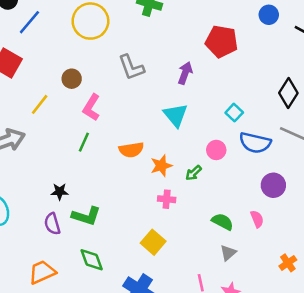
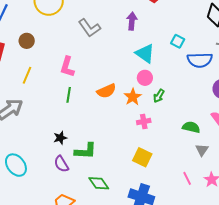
brown circle: (72, 79) -> (27, 41), moved
cyan triangle: (176, 115) -> (145, 53), moved
pink circle: (216, 150) -> (145, 78), moved

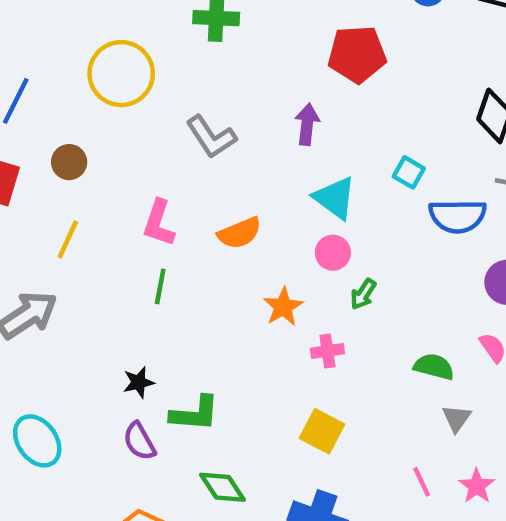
orange semicircle: (106, 91) -> (239, 233), moved
orange star: (133, 97) -> (283, 307), moved

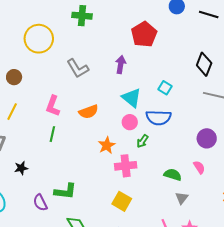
red pentagon: (357, 54) -> (144, 34), turned -30
blue semicircle: (458, 216) -> (159, 118), moved
pink cross: (327, 351) -> (126, 166), size x1.5
black star: (139, 382) -> (21, 168), moved

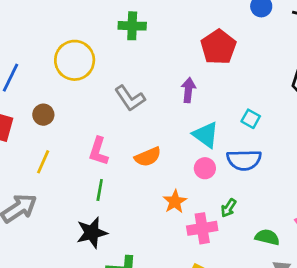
green arrow: (143, 141) -> (229, 208), moved
black star: (21, 168) -> (92, 233), moved, size x1.6

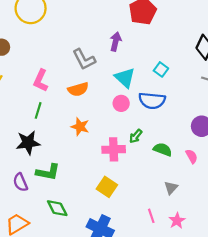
gray L-shape: (130, 98) -> (84, 59), moved
orange star: (175, 202) -> (80, 127), moved, turned -30
green semicircle: (267, 237) -> (163, 149), moved

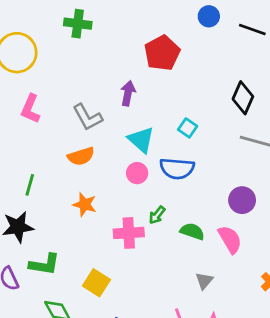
pink L-shape: (41, 81) -> (30, 109), moved
pink semicircle: (192, 156) -> (230, 239), size x1.5
yellow square: (107, 187) -> (96, 283), moved

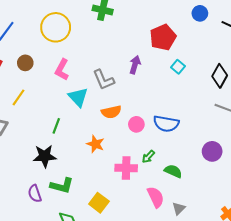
cyan square: (188, 128) -> (178, 67), moved
cyan triangle: (141, 140) -> (78, 97), moved
orange semicircle: (81, 156) -> (111, 112), moved
pink semicircle: (230, 239) -> (156, 197), moved

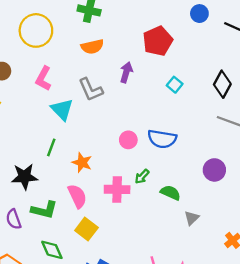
cyan square: (178, 67) -> (175, 85), moved
orange semicircle: (111, 112) -> (92, 47), moved
green line: (56, 126) -> (51, 147), moved
pink semicircle: (156, 197) -> (77, 196), moved
gray triangle: (179, 208) -> (192, 218), moved

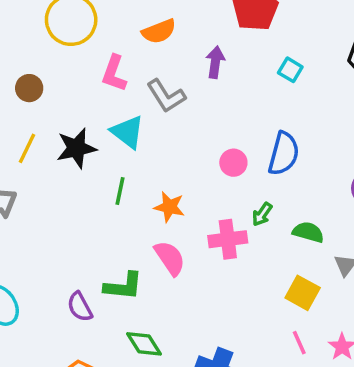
pink L-shape: (43, 78) -> (114, 73), moved
blue semicircle: (162, 139) -> (284, 154), turned -76
black star: (25, 177) -> (76, 148), moved
yellow square: (86, 229) -> (303, 293), moved

